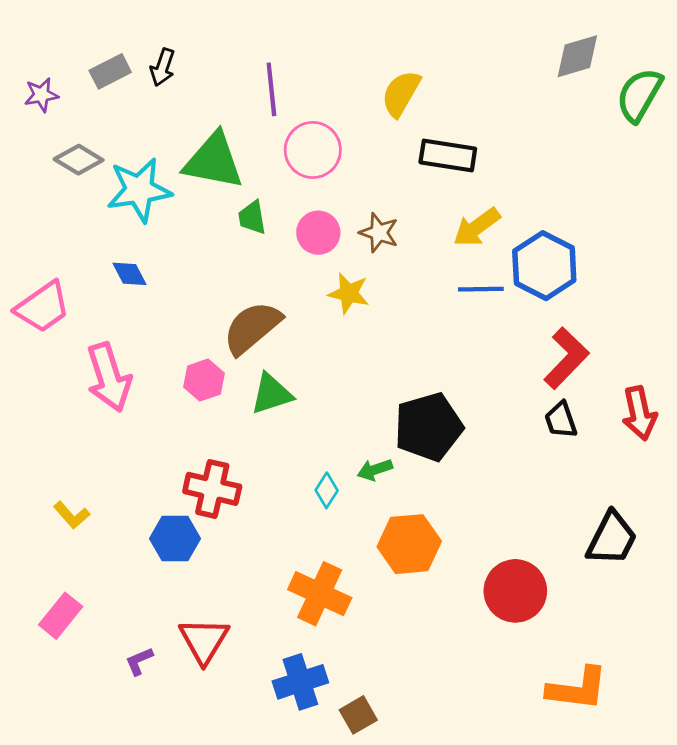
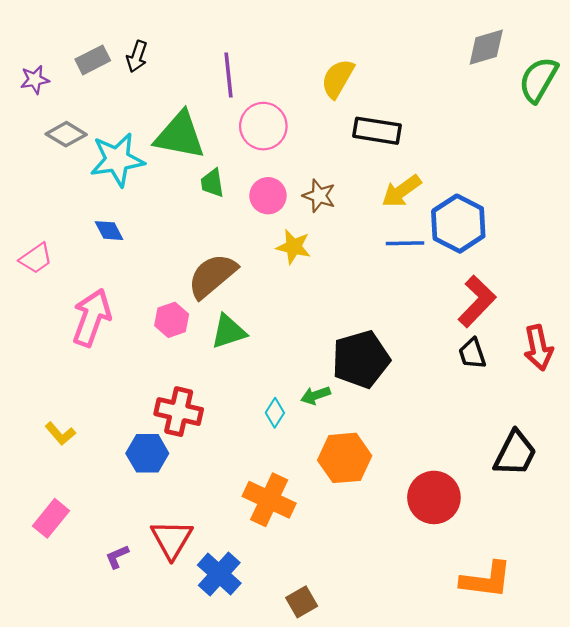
pink trapezoid: (43, 307) -> (36, 258), size x0.7
pink arrow: (109, 377) -> (92, 318), turned -142
blue cross: (300, 682) -> (219, 574), moved, turned -30

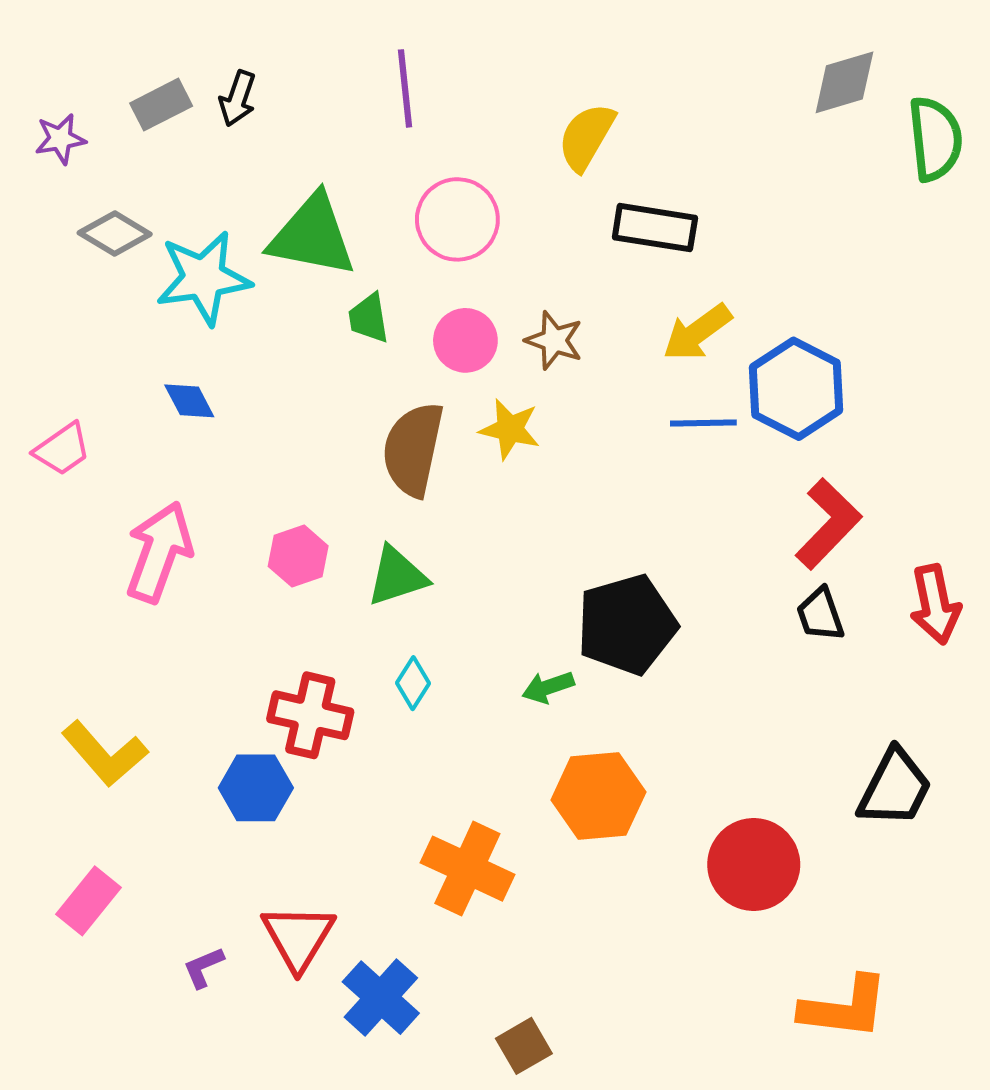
purple line: (229, 75) -> (405, 88), moved
green semicircle: (538, 80) -> (935, 139), turned 144
brown semicircle: (212, 276) -> (413, 449), moved, turned -38
cyan diamond: (275, 413) -> (413, 683), moved
yellow L-shape: (60, 434) -> (105, 754), size x1.6

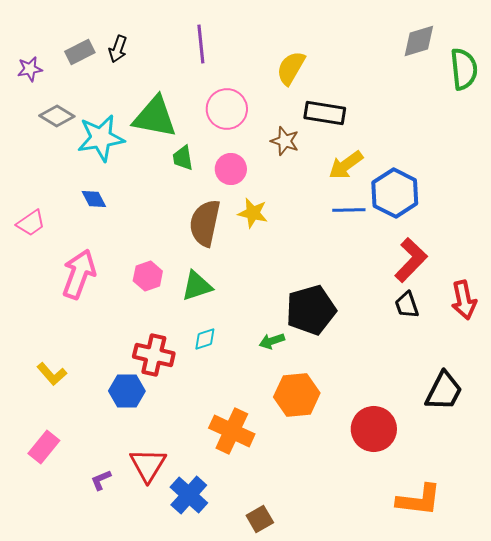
brown star: (554, 340) -> (285, 141), moved
cyan diamond: (413, 683) -> (205, 339), turned 40
yellow L-shape: (105, 754) -> (52, 374), size x0.7

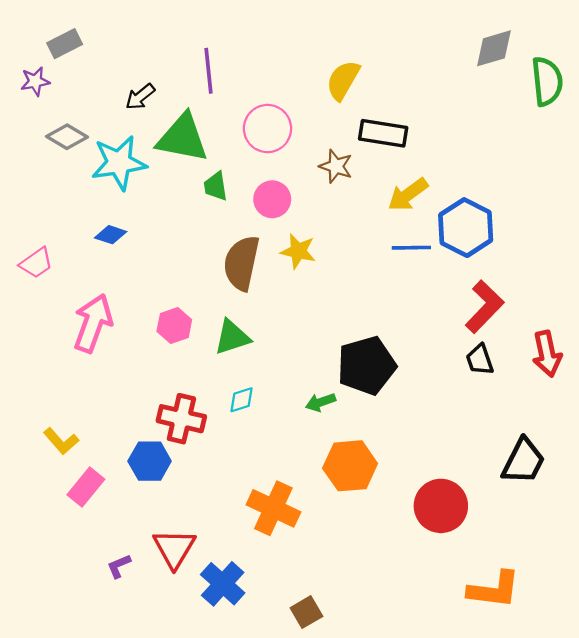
purple line: (201, 44) -> (209, 71), moved
black arrow: (118, 49) -> (140, 97), moved, turned 32
gray rectangle: (80, 52) -> (65, 44), moved
blue diamond: (94, 199) -> (111, 235), turned -44
pink rectangle: (44, 447) -> (86, 487), moved

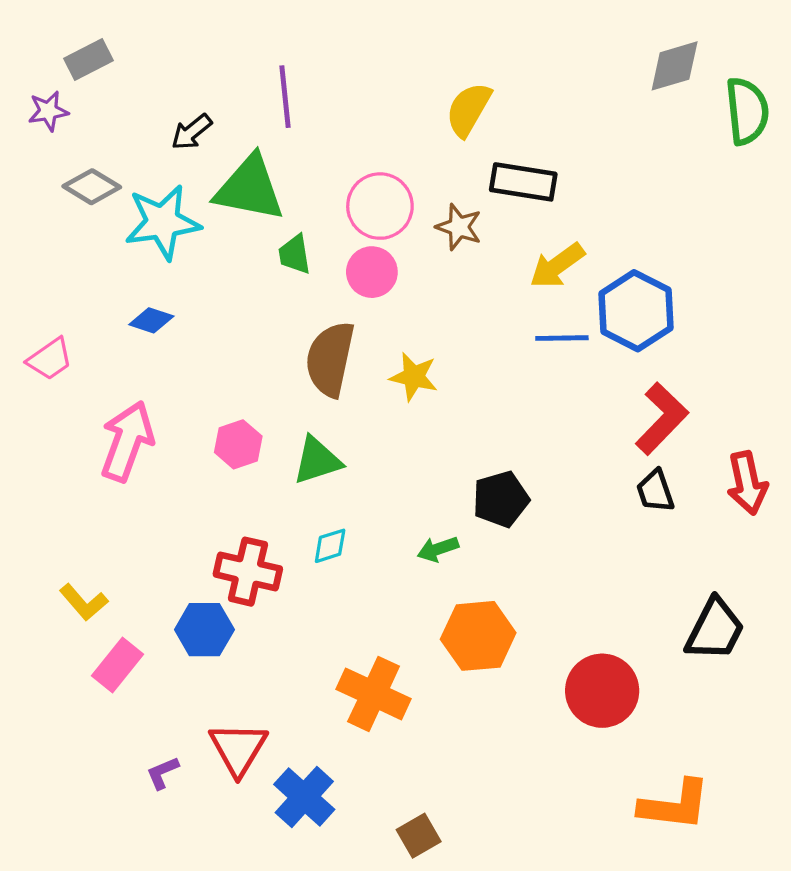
pink circle: (267, 129) -> (380, 206), moved
yellow star: (298, 251) -> (414, 377), moved
black pentagon: (367, 366) -> (501, 499), size x0.7

